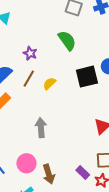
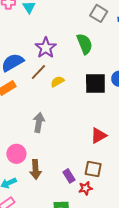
purple star: (30, 53) -> (46, 48), size x1.5

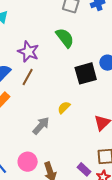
yellow semicircle: (57, 82) -> (64, 108), moved
gray arrow: (39, 122) -> (41, 126), turned 48

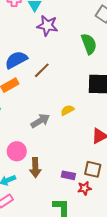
purple star: (28, 52) -> (47, 26), moved, turned -30
purple rectangle: (84, 169) -> (68, 175), turned -48

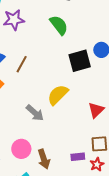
yellow semicircle: (67, 110) -> (58, 95), size x1.6
gray arrow: (40, 121) -> (35, 113), turned 90

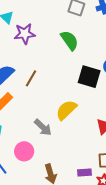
black square: (80, 61) -> (89, 77), turned 30
pink circle: (21, 149) -> (24, 151), moved

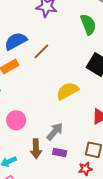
gray arrow: (43, 127) -> (55, 132), moved, turned -108
purple rectangle: (84, 173) -> (60, 153), moved

